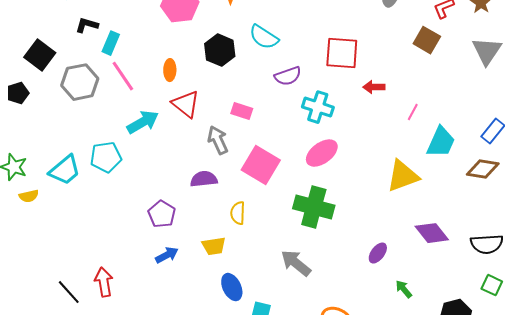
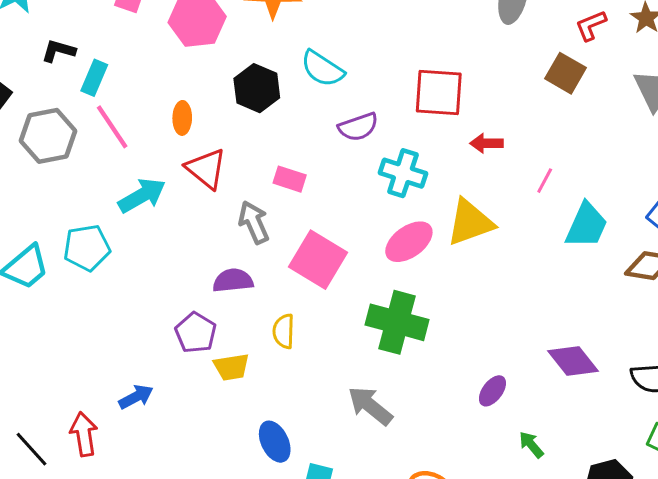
yellow triangle: (403, 176) -> (470, 222), moved
purple pentagon: (162, 214) -> (196, 333), moved
yellow trapezoid: (214, 246) -> (231, 367), moved
blue arrow: (167, 255) -> (136, 397), moved

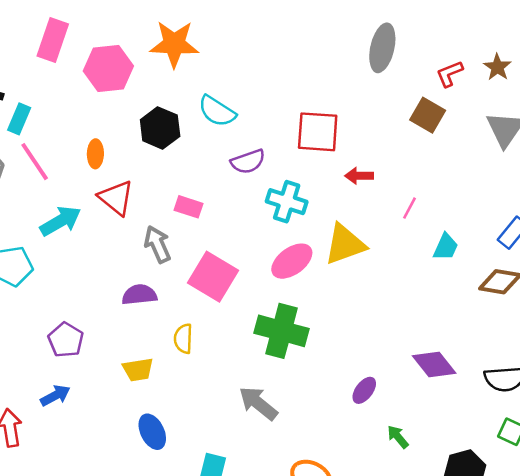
cyan trapezoid: (586, 225) -> (446, 247), size x0.7
purple pentagon: (196, 333) -> (66, 340), moved
blue ellipse: (275, 442) -> (152, 432), moved

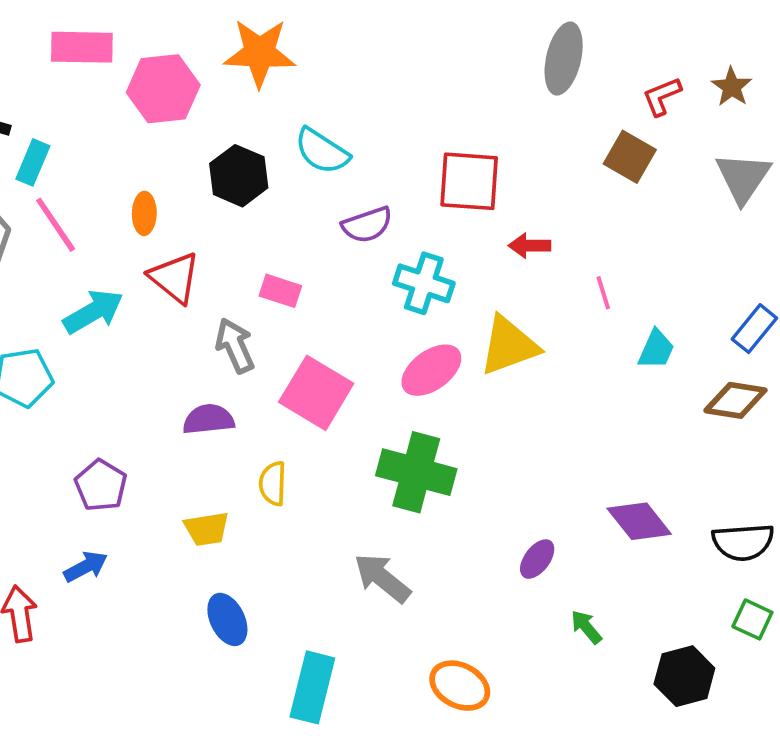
pink rectangle: (53, 40) -> (82, 47), turned 72
pink line: (409, 208) -> (603, 293), turned -45

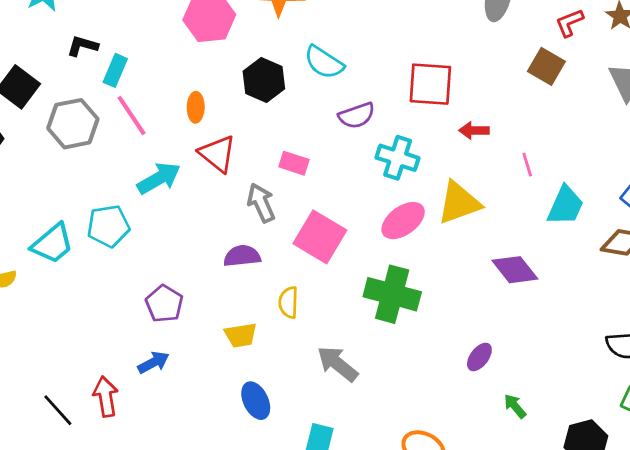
cyan trapezoid: (656, 349) -> (565, 206), size x1.4
purple diamond: (639, 521) -> (515, 270), moved
gray arrow: (382, 578) -> (338, 364), moved

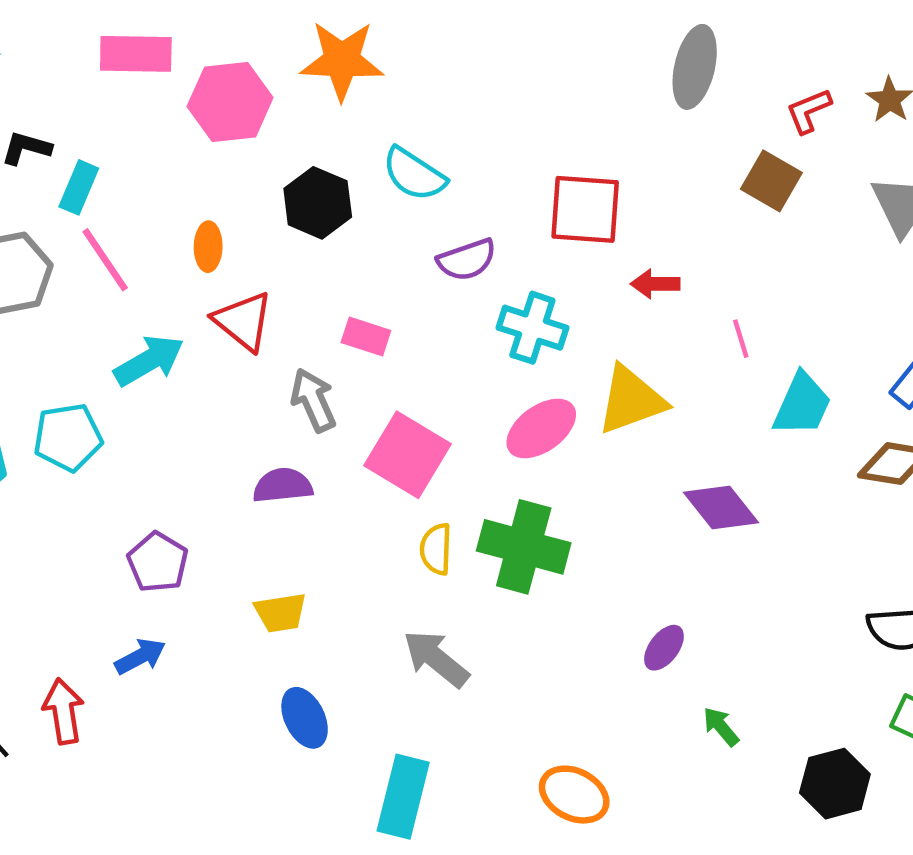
yellow semicircle: (288, 302) -> (436, 549), moved

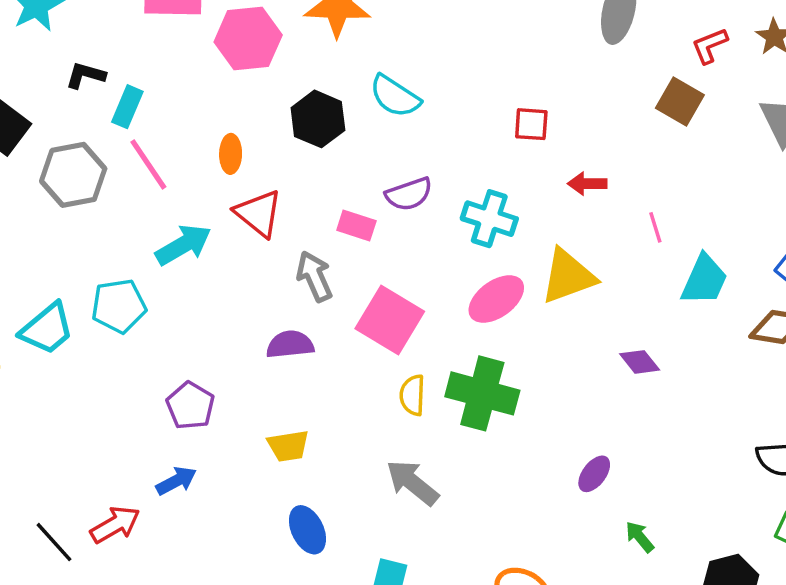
red square: (585, 209) -> (531, 124), size x0.6
purple semicircle: (467, 260) -> (409, 194), moved
purple diamond: (721, 507) -> (640, 362), size x0.7
red arrow: (63, 711) -> (115, 525), turned 69

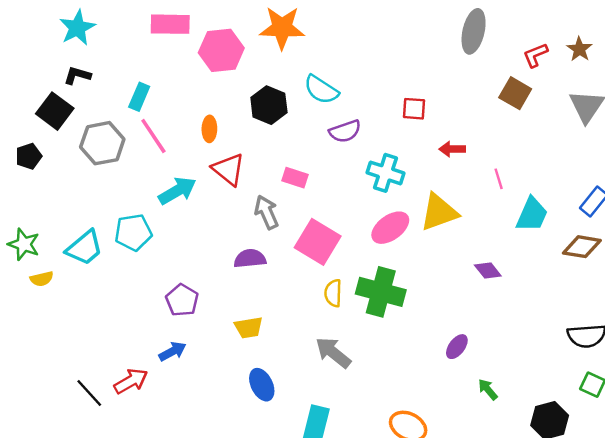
black L-shape: (85, 75) -> (77, 75), moved
purple semicircle: (409, 194) -> (345, 131), moved

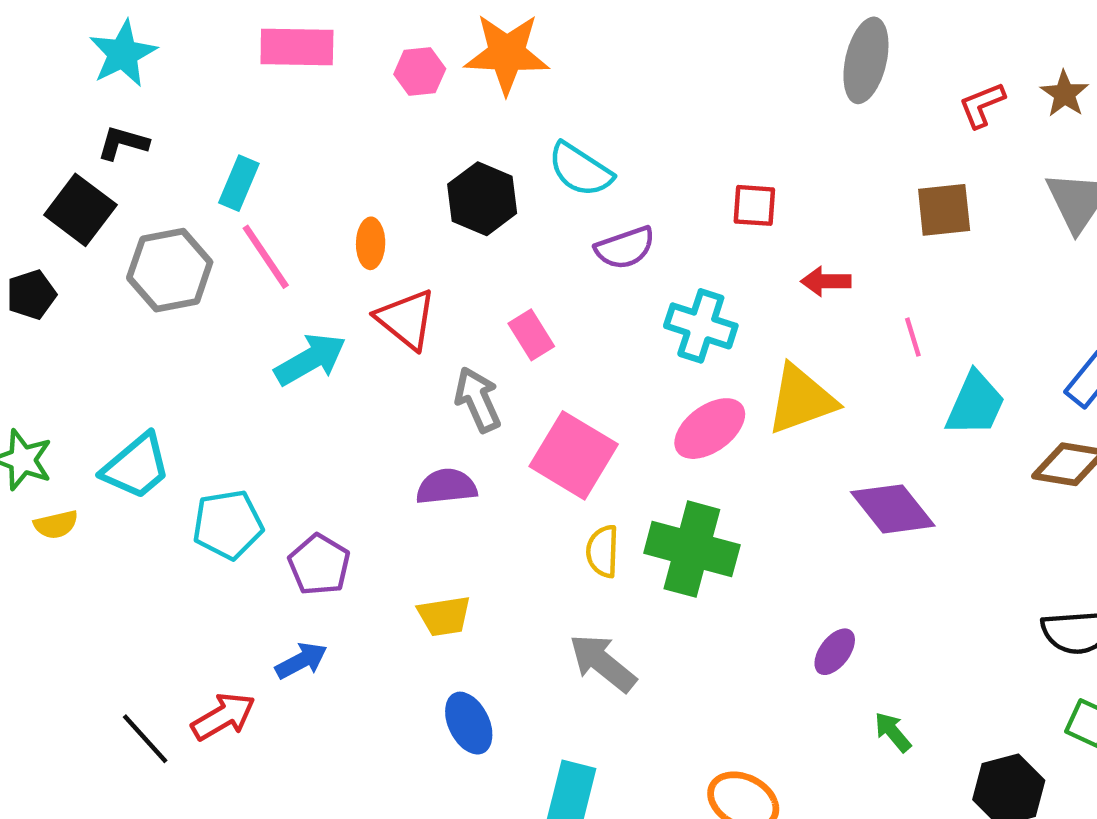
pink hexagon: (221, 50) -> (420, 72), moved, size x0.6
brown square: (515, 93) -> (944, 210), moved, turned -36
pink rectangle: (295, 178) -> (531, 335), turned 40
cyan pentagon: (133, 232) -> (228, 525), moved
purple diamond: (488, 270) -> (893, 509), size x1.6

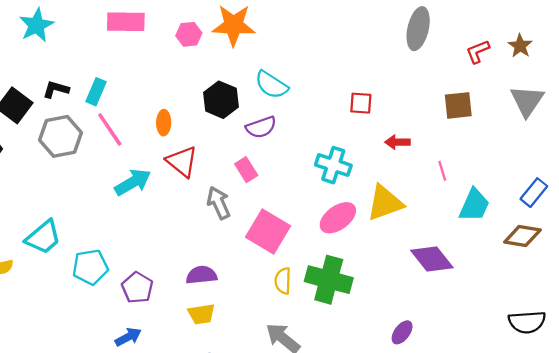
black L-shape: (123, 143) -> (56, 89), moved
purple semicircle: (625, 248) -> (261, 127), moved
purple semicircle: (446, 487) -> (201, 275), moved

